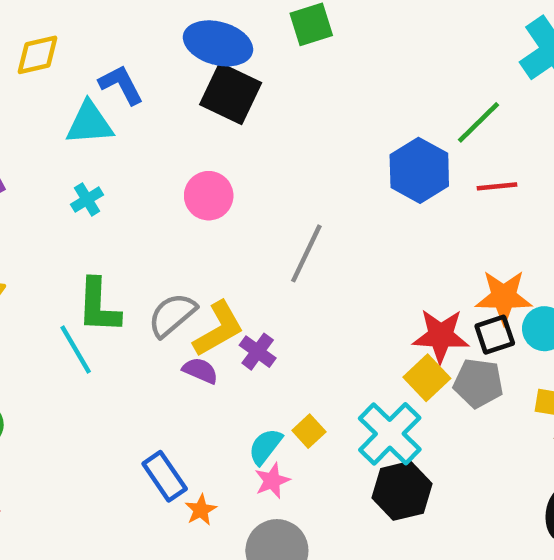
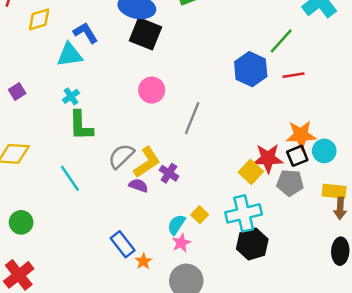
pink circle: (209, 196) -> (152, 90), moved
green L-shape: (99, 306) -> (81, 126), moved
yellow square: (427, 378) -> (251, 172), moved
cyan cross: (390, 434) -> (244, 213), turned 36

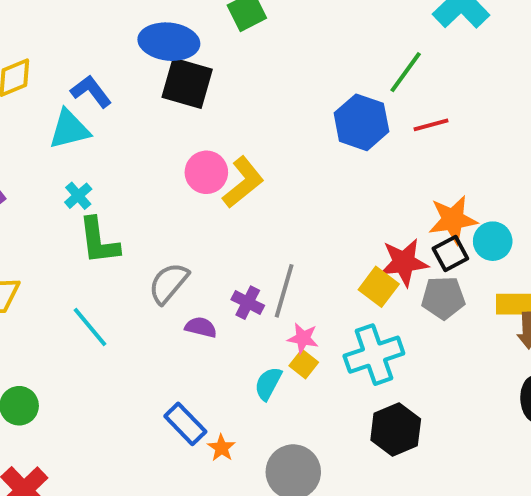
gray line: (192, 118) -> (284, 291), moved
yellow L-shape: (147, 162) -> (243, 182), moved
pink star: (181, 243) -> (303, 338), moved, turned -30
black hexagon: (252, 244) -> (396, 429), moved

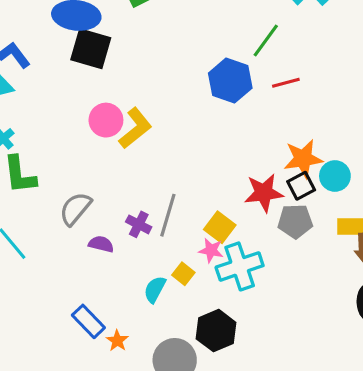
yellow square: (379, 287) -> (220, 227), moved
pink star: (303, 338) -> (211, 250), moved
black hexagon: (396, 429) -> (216, 331), moved

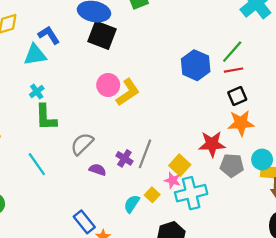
green line: (266, 40) -> (232, 52), moved
cyan circle: (335, 176) -> (262, 160), moved
black square: (301, 186) -> (237, 96), moved

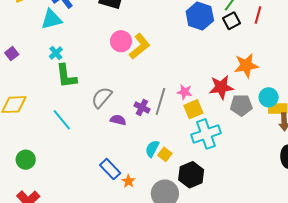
red line: (234, 70) -> (258, 15), moved, turned -60
black square: (237, 96) -> (231, 21), moved
yellow square: (180, 165) -> (193, 109), turned 30
pink star: (172, 180) -> (185, 92), moved
yellow square: (152, 195) -> (165, 154), moved

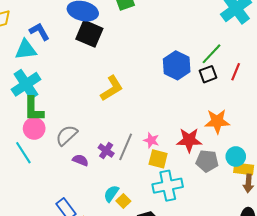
pink circle: (121, 41) -> (34, 128), moved
cyan cross: (56, 53) -> (26, 84), size x2.0
yellow square: (193, 109) -> (158, 159), turned 30

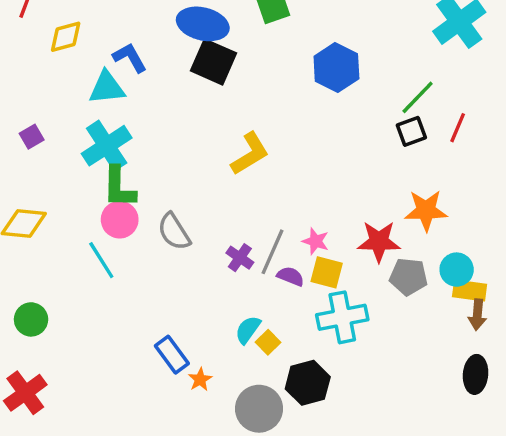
blue hexagon: (177, 65) -> (336, 67), moved
gray semicircle: (67, 135) -> (174, 232), turned -80
purple semicircle: (80, 160) -> (291, 276), moved

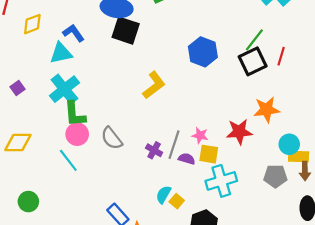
blue hexagon: (336, 67) -> (203, 52), moved
black square: (411, 131) -> (253, 61), size x1.5
gray pentagon: (408, 277) -> (275, 176), moved

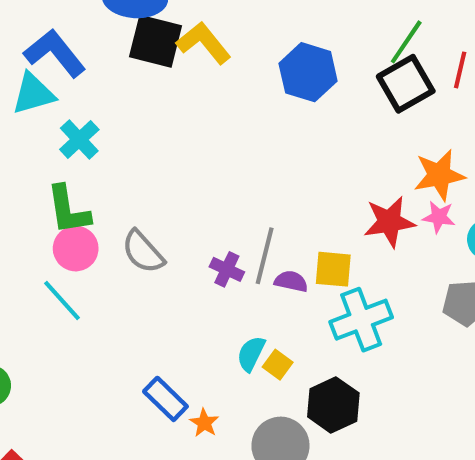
blue L-shape: (73, 33) -> (55, 53), size x1.4
yellow L-shape: (154, 85) -> (204, 43), moved, turned -88
cyan cross: (64, 89) -> (79, 139), moved, size x0.7
pink star: (200, 135) -> (439, 217), moved

